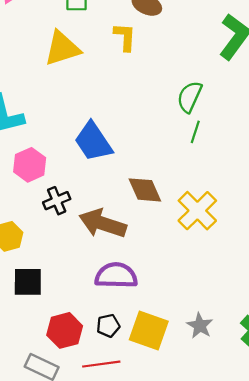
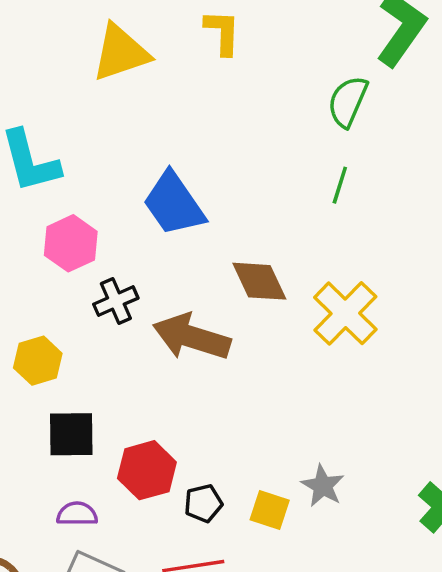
green semicircle: (190, 97) -> (348, 101), moved
purple semicircle: (116, 275) -> (77, 514), moved, size x0.6
gray star: (200, 326) -> (323, 486), moved
red hexagon: (65, 330) -> (147, 470), moved
yellow square: (149, 330) -> (270, 510), size x0.6

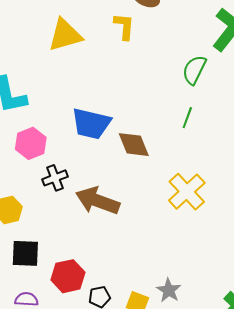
blue trapezoid: (174, 204) -> (91, 124), turned -45
brown diamond: (259, 281) -> (134, 145), moved

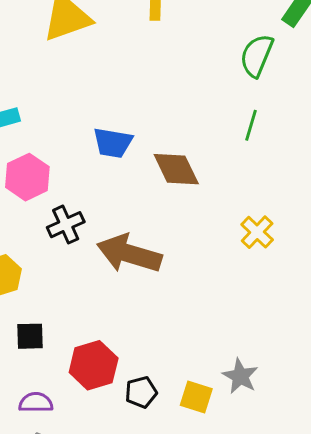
blue trapezoid: (91, 124) -> (113, 143), size x0.7
yellow cross: (187, 192) -> (257, 232), size x0.6
black square: (25, 253) -> (30, 336), size x0.7

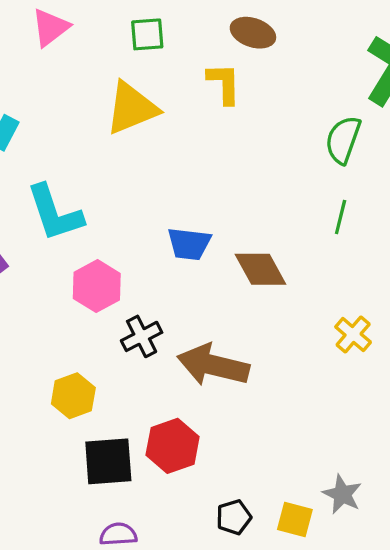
black square: (30, 336) -> (108, 461), size x1.6
red hexagon: (94, 365) -> (173, 446), moved

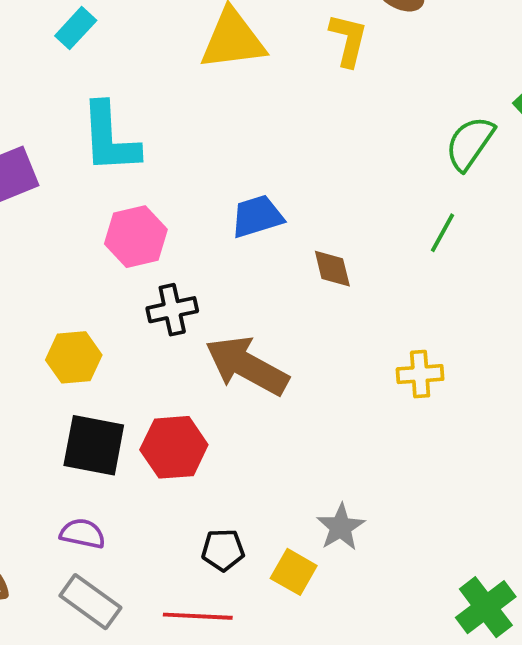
blue trapezoid: (189, 244) -> (257, 216), turned 141
brown diamond: (260, 269) -> (332, 269), size x0.7
yellow cross: (353, 334) -> (420, 374), turned 30
gray star: (342, 494) -> (341, 527), moved

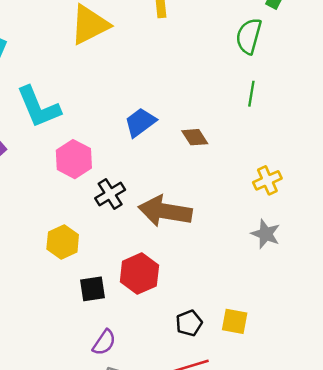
black square: (94, 445) -> (92, 289), size x0.7
gray star: (341, 527) -> (266, 234), moved
purple semicircle: (83, 534) -> (104, 342), turned 132

